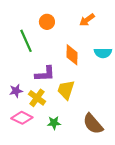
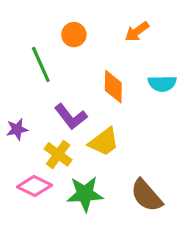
purple L-shape: (45, 74) -> (71, 117), turned 55
yellow trapezoid: (66, 90) -> (104, 142), turned -145
purple star: (16, 91) -> (17, 129), moved
green star: (54, 123) -> (85, 194), size x1.6

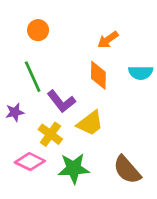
orange arrow: (137, 31) -> (108, 40), moved
orange circle: (74, 35) -> (38, 30), moved
green line: (41, 65) -> (33, 77), moved

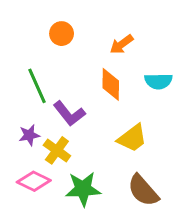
orange circle: (38, 30) -> (62, 34), moved
purple star: (15, 112) -> (29, 135), moved
yellow trapezoid: (90, 123) -> (132, 138), moved

